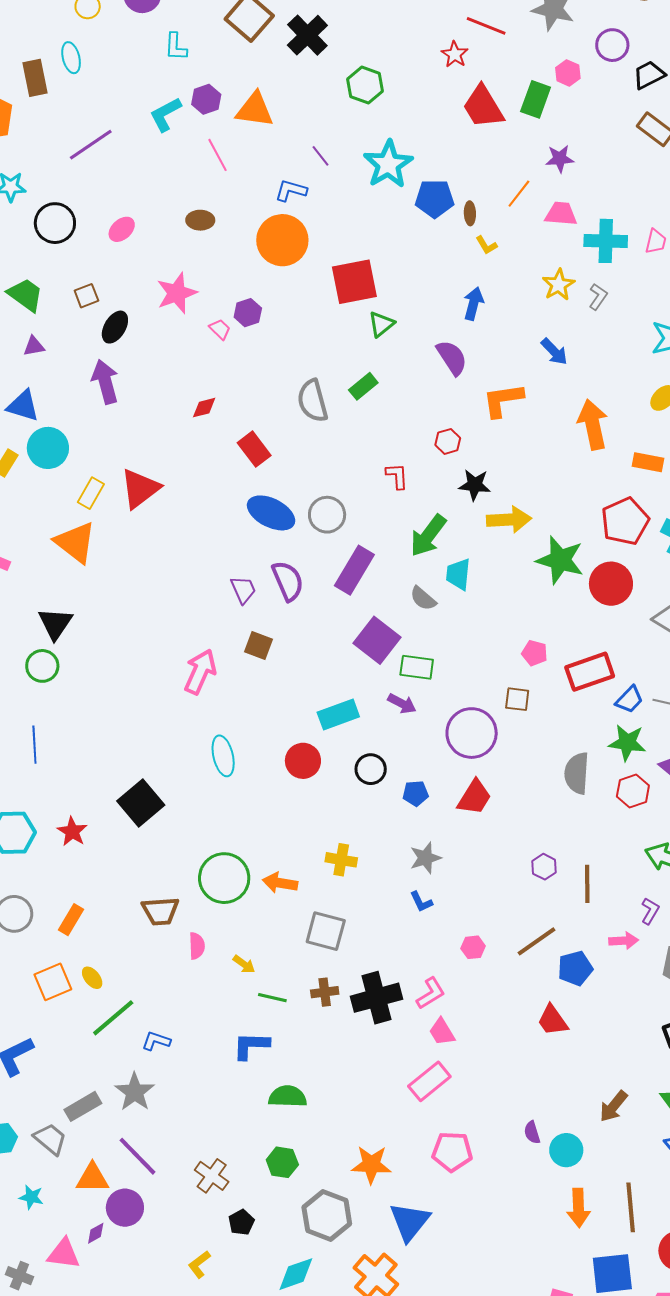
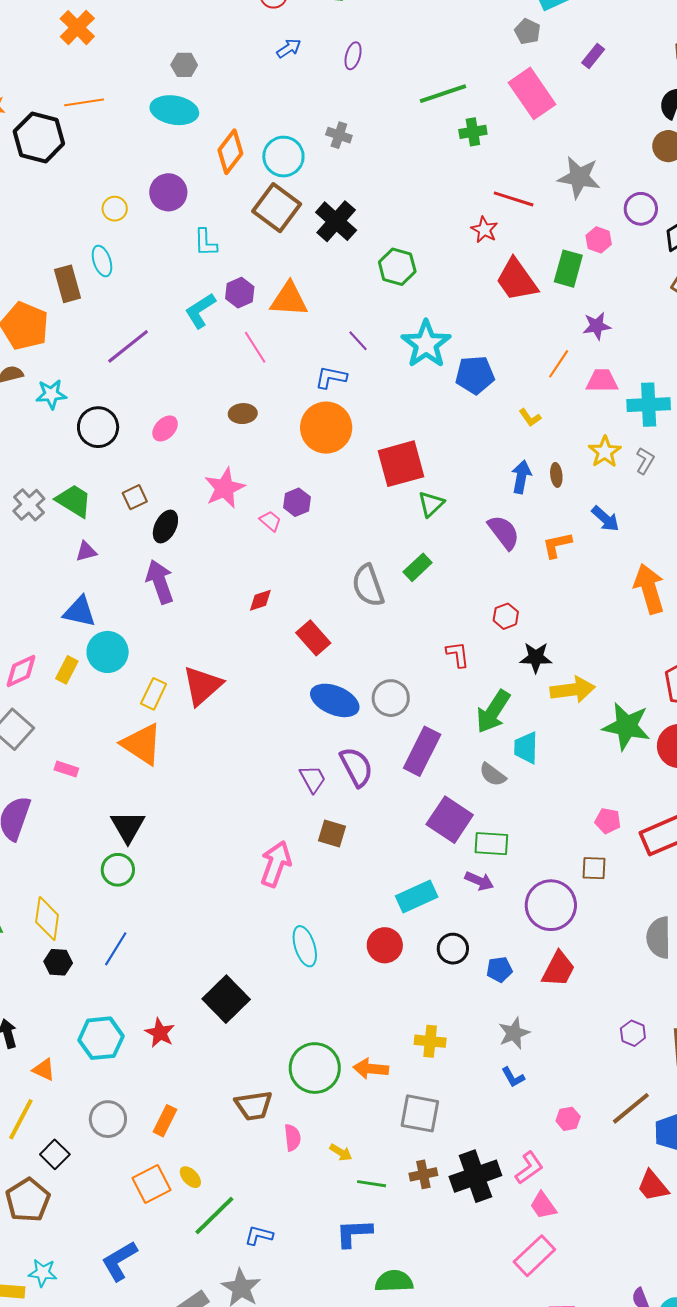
brown ellipse: (470, 213) -> (556, 475), moved
orange L-shape: (503, 400) -> (557, 545), moved, size x0.7
blue line: (34, 745) -> (116, 949), turned 39

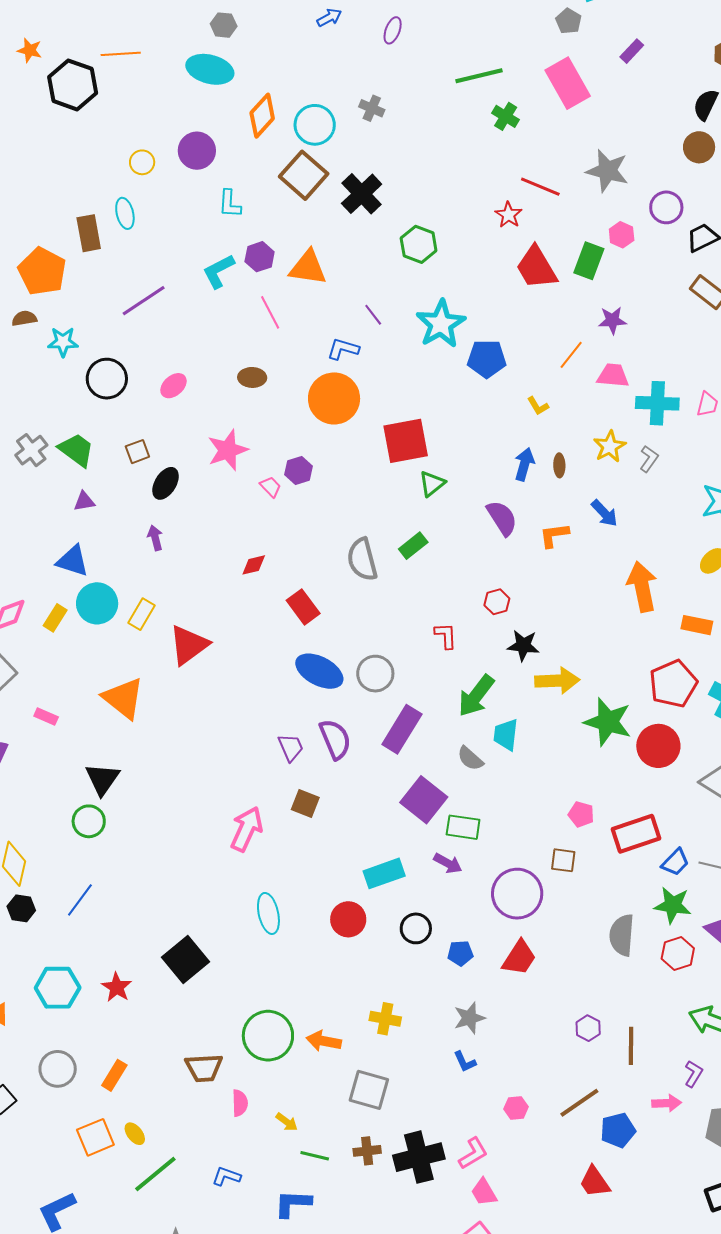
green cross: (473, 132) -> (506, 116), turned 36
purple arrow: (160, 582) -> (155, 538), size x0.6
yellow rectangle: (154, 694) -> (141, 614), moved
blue L-shape: (259, 1235) -> (226, 1176), moved

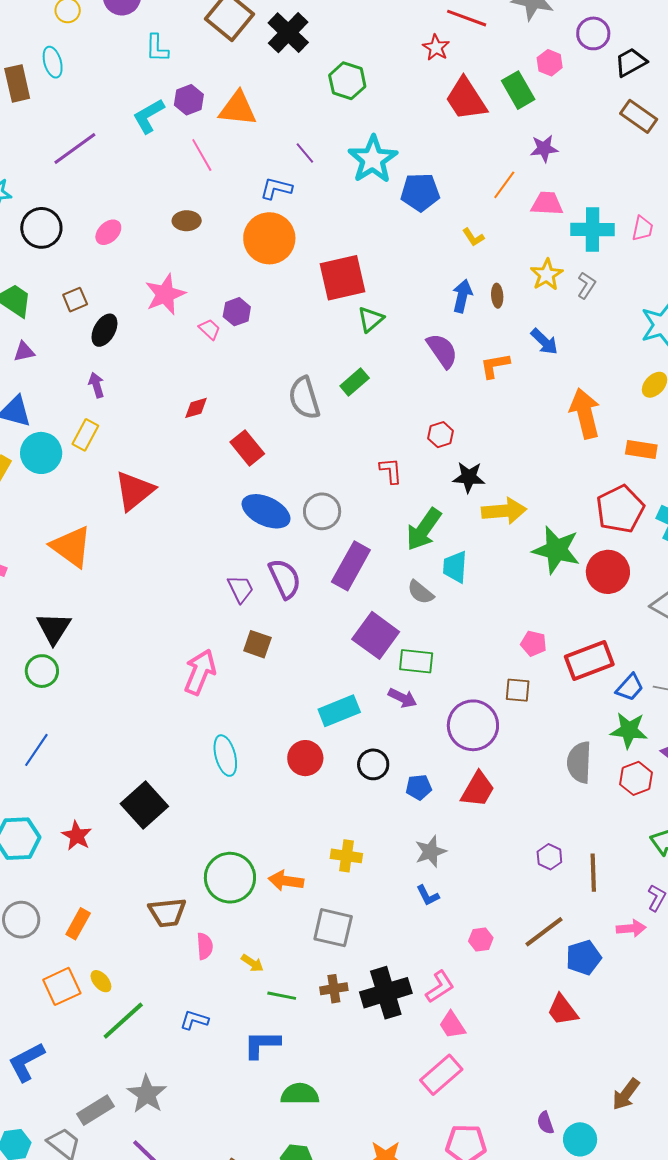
green rectangle: (589, 261) -> (518, 90), turned -48
yellow rectangle: (141, 614) -> (85, 435), moved

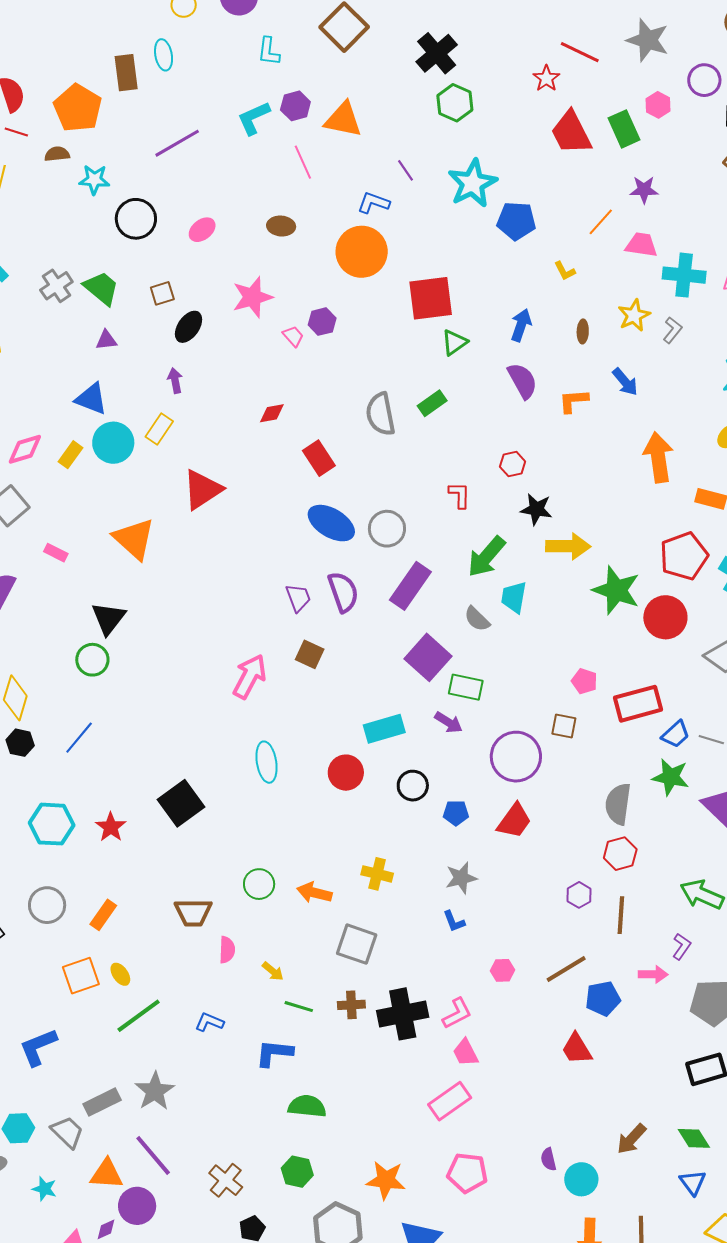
black cross: (288, 33) -> (437, 53), moved
blue arrow: (462, 296) -> (521, 325), moved
red hexagon: (636, 778) -> (620, 854), moved
green circle: (230, 878) -> (259, 884), size x0.6

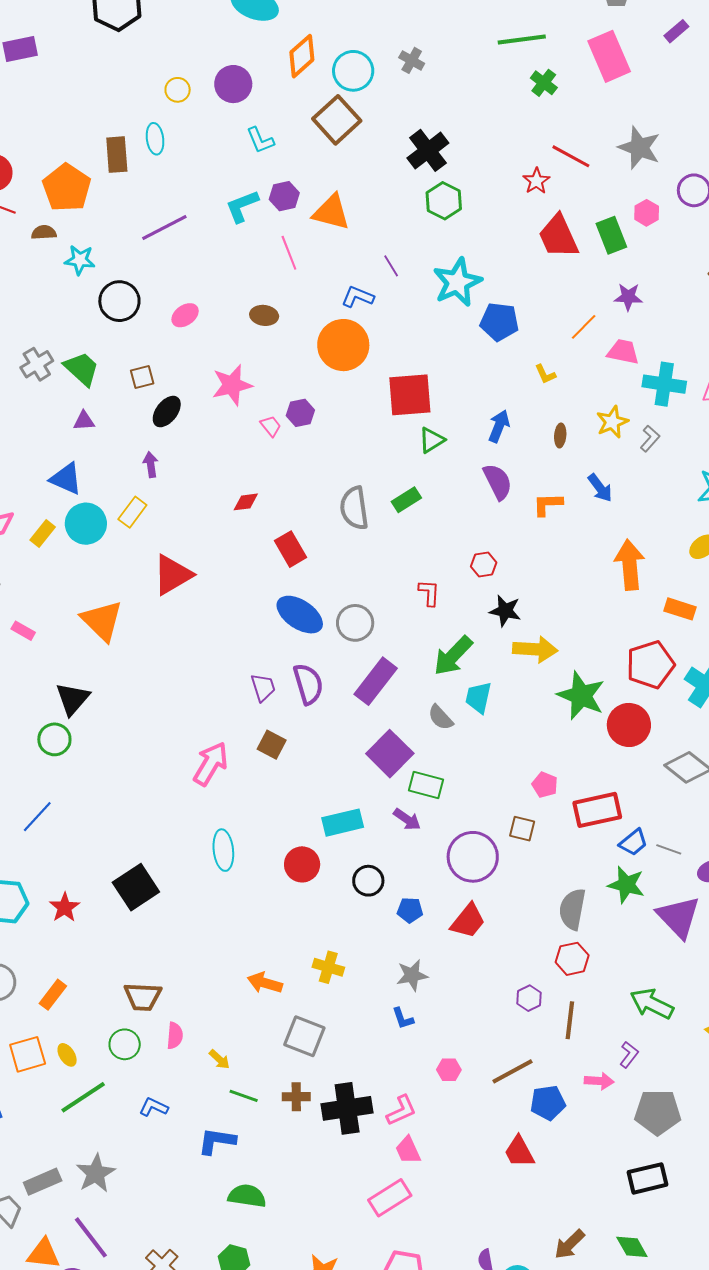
cyan L-shape: (269, 51) -> (260, 140), turned -32
green circle: (259, 884) -> (125, 1044), moved

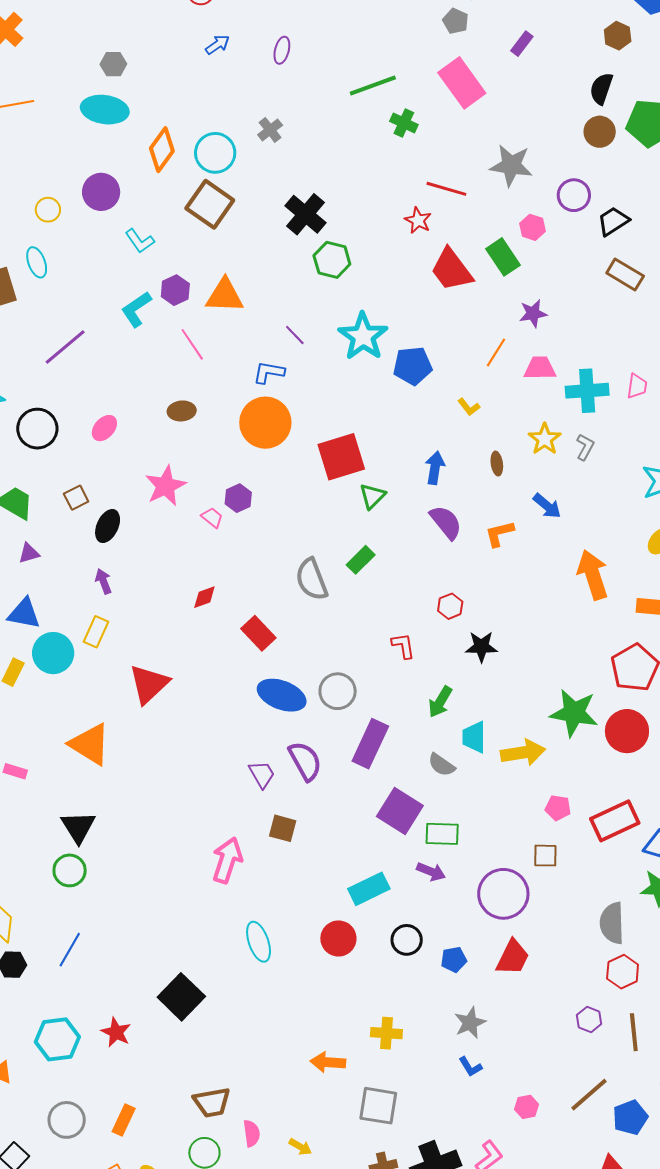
gray cross: (412, 60) -> (270, 130), turned 35
yellow arrow: (535, 649) -> (523, 753), moved
green arrow: (453, 656) -> (440, 702), size x0.7

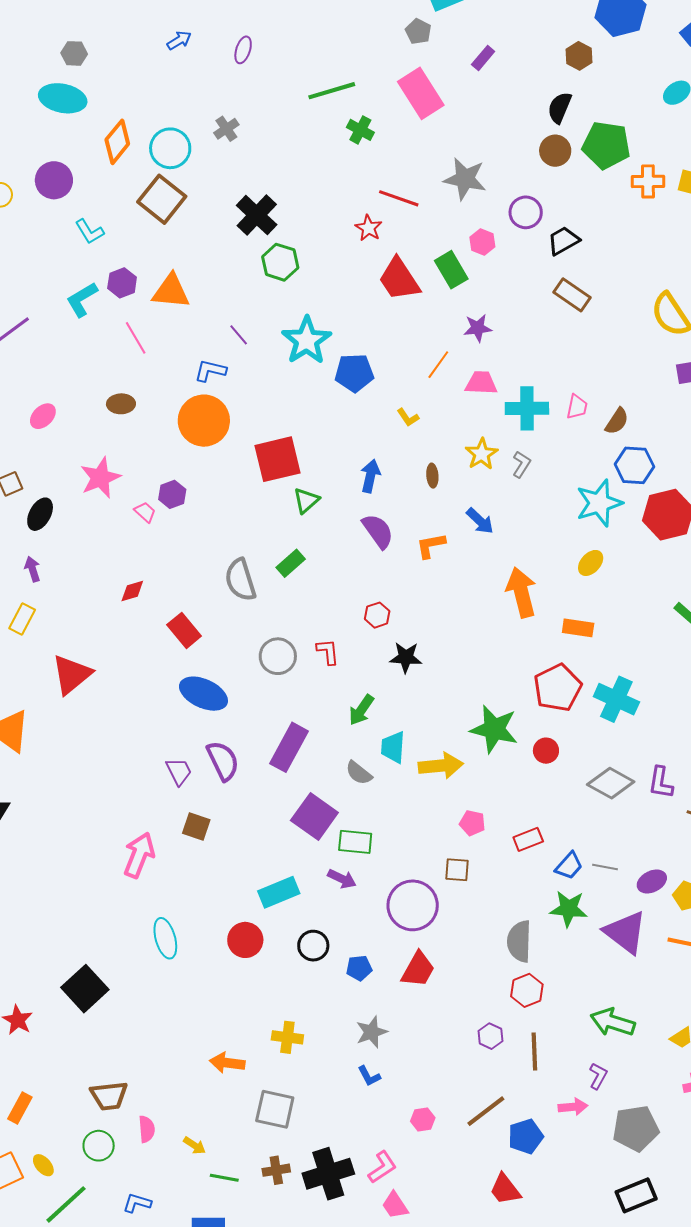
gray circle: (338, 691) -> (278, 656), moved
red circle: (627, 731) -> (546, 751), size x0.6
red rectangle: (615, 821) -> (528, 839), size x0.6

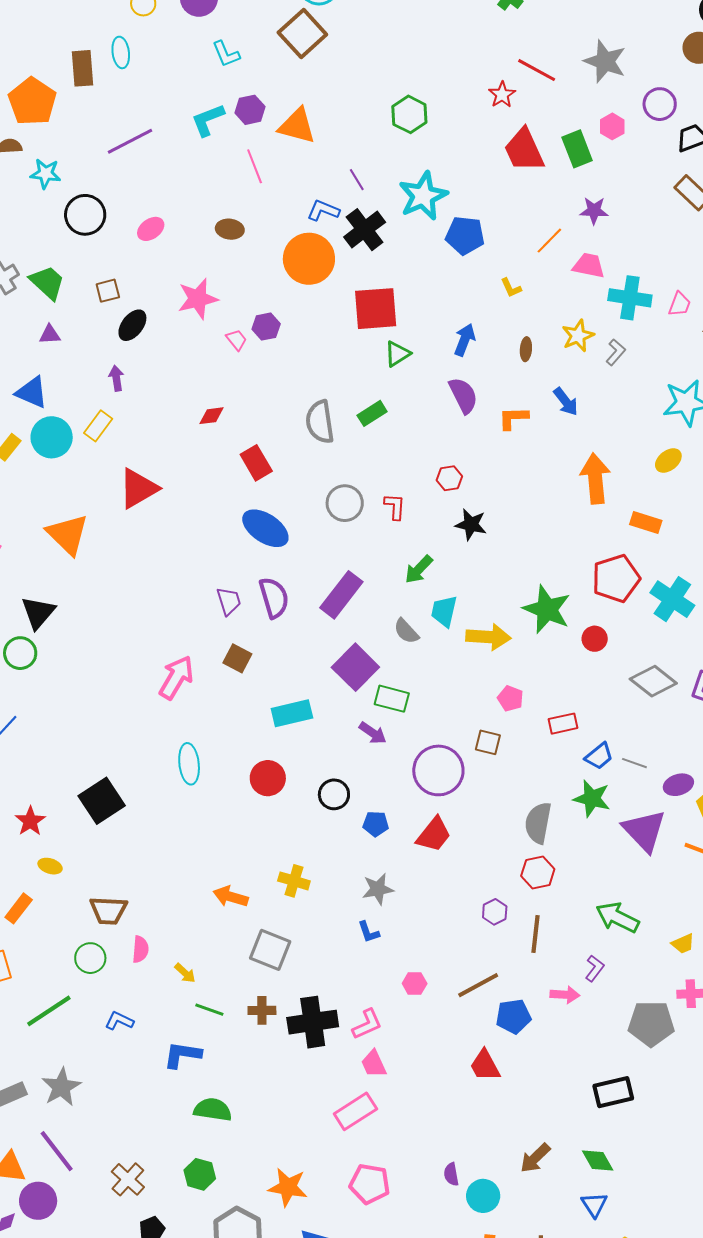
black cross: (257, 215) -> (365, 230), moved
cyan rectangle: (279, 892) -> (292, 713), moved
gray pentagon: (636, 1128) -> (651, 1024), moved
yellow ellipse: (43, 1165) -> (50, 866), moved, turned -40

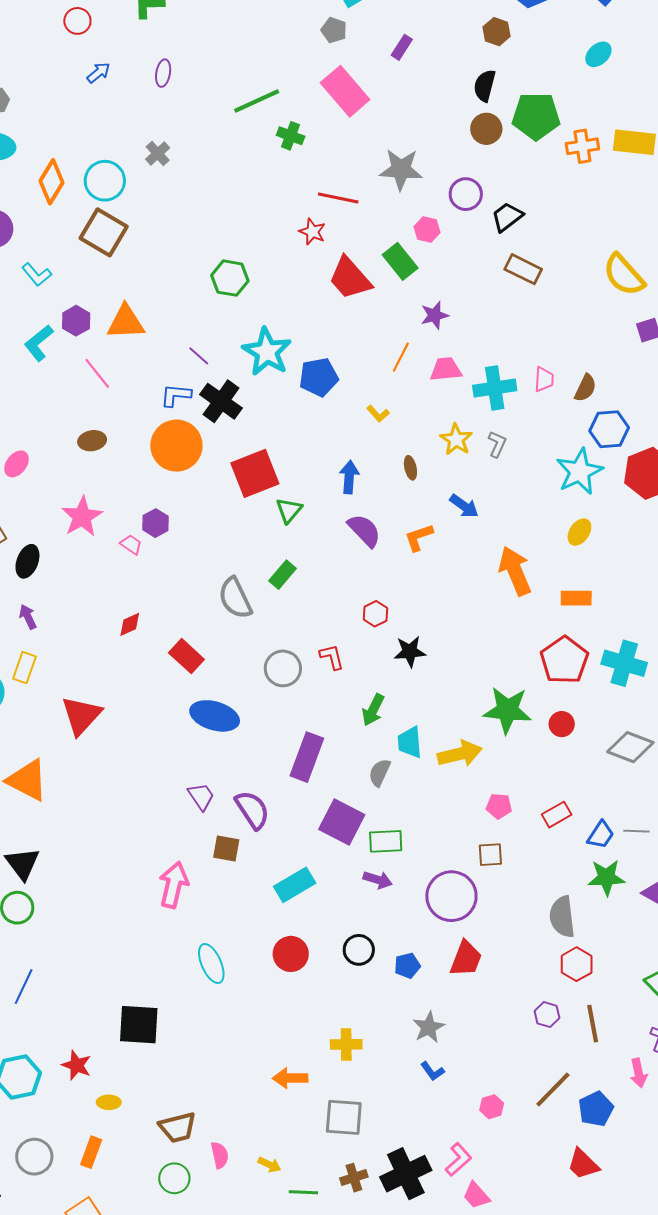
purple semicircle: (274, 598) -> (252, 810), moved
gray semicircle: (406, 631) -> (380, 773), turned 84
black square: (102, 801) -> (139, 1025), turned -36
pink arrow: (565, 995) -> (639, 1073), turned 92

